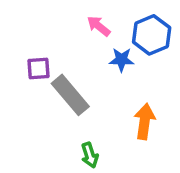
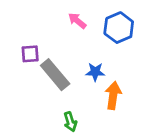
blue star: (122, 60) -> (95, 72), moved

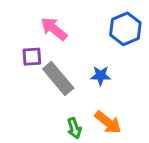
pink arrow: (77, 21) -> (54, 29), moved, size x1.4
orange arrow: (113, 95) -> (108, 122), moved, turned 120

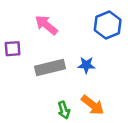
purple square: (32, 57) -> (13, 49), moved
gray rectangle: (58, 79) -> (50, 68), turned -64

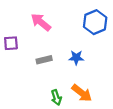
gray rectangle: (50, 68) -> (44, 60), size x0.6

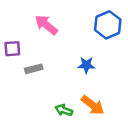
gray rectangle: (44, 60) -> (34, 69), moved
green arrow: (56, 97) -> (64, 110), turned 128

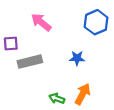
gray rectangle: (34, 69) -> (30, 62), size x1.5
orange arrow: (93, 105) -> (83, 94), turned -100

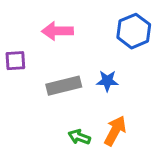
pink arrow: (41, 22) -> (57, 31), turned -40
gray rectangle: (30, 62) -> (64, 86), moved

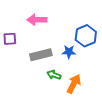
blue hexagon: (134, 31) -> (86, 36), moved
green arrow: (79, 137) -> (54, 75), moved

